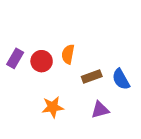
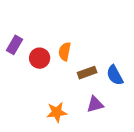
purple rectangle: (15, 58) -> (14, 45), moved
orange star: (53, 107) -> (57, 112), moved

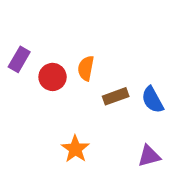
purple triangle: (95, 104) -> (149, 156), moved
orange star: (57, 112) -> (75, 149), turned -30

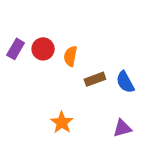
red circle: (53, 77) -> (43, 49), moved

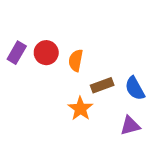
orange star: (62, 122) -> (80, 109), moved
purple triangle: (122, 128) -> (130, 126), moved

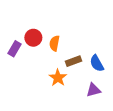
purple rectangle: (17, 53) -> (14, 49), moved

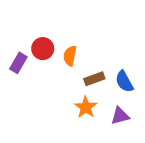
orange star: (58, 78) -> (86, 107), moved

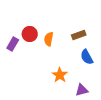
brown rectangle: (94, 79) -> (79, 35), moved
purple triangle: (120, 116) -> (82, 90), moved

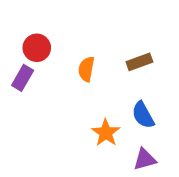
red circle: (30, 34) -> (37, 48), moved
blue semicircle: (87, 57) -> (143, 115), moved

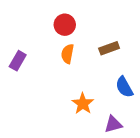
red circle: (37, 48) -> (65, 25), moved
blue semicircle: (143, 115) -> (124, 87), moved

